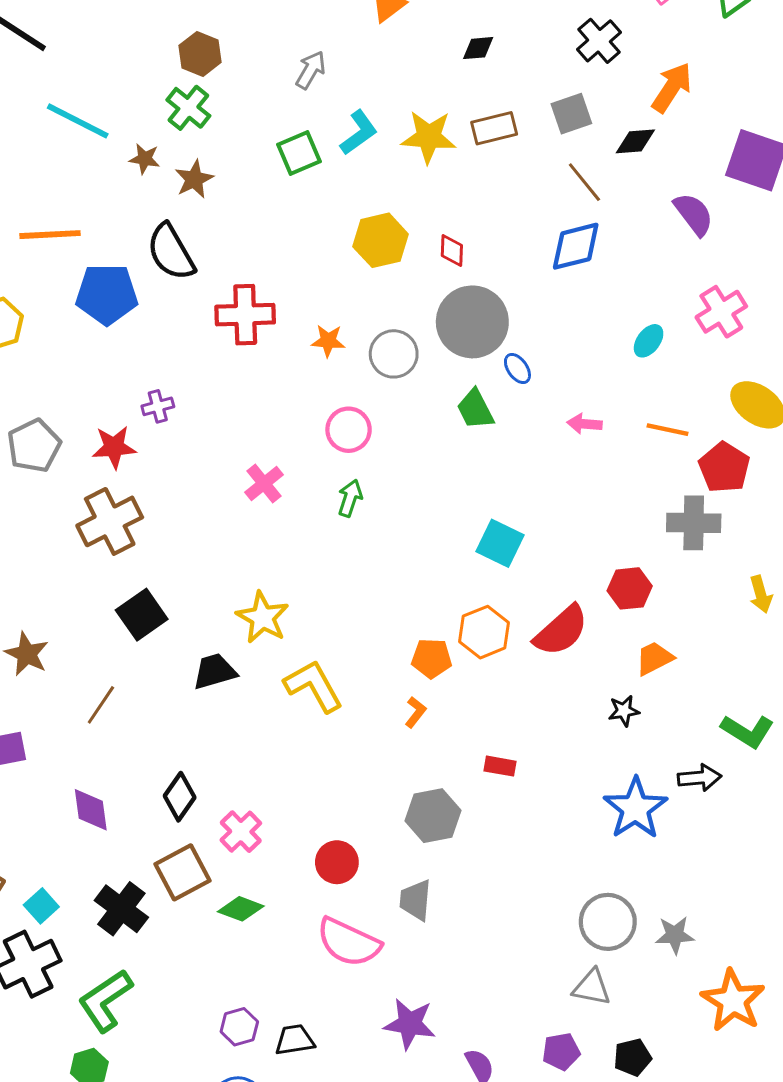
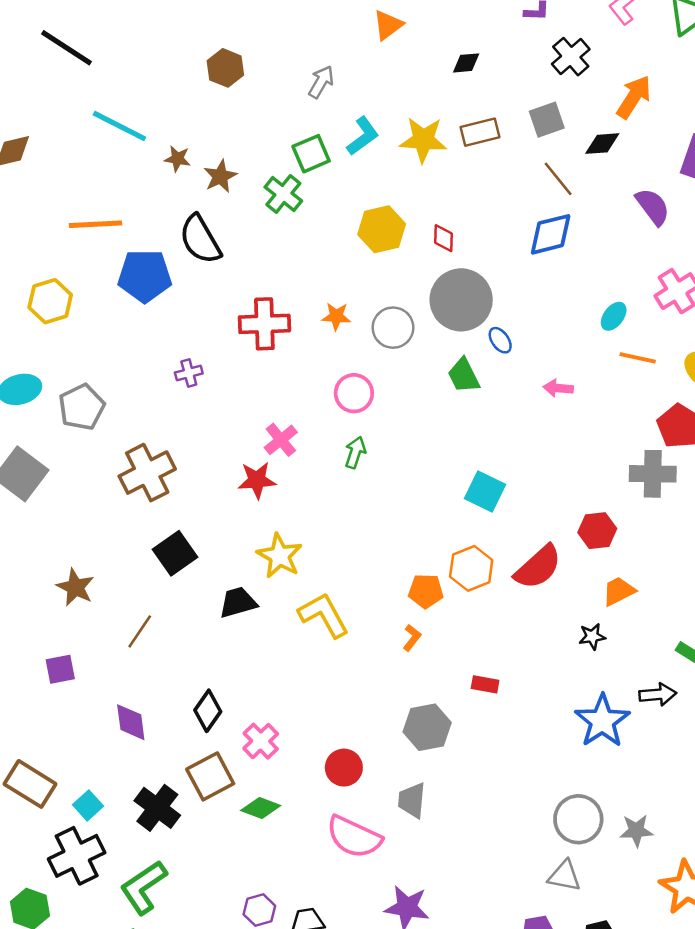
green cross: (188, 108) -> (283, 194), moved
red cross: (245, 315) -> (264, 324), moved
orange line: (667, 430) -> (638, 358), moved
red star: (114, 447) -> (257, 480), moved

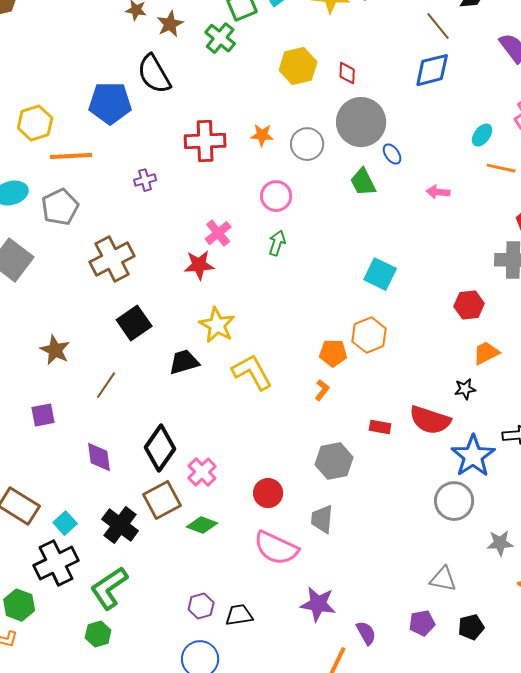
orange line: (96, 224) -> (71, 156), moved
red semicircle: (538, 567) -> (430, 420), moved, turned 60
black diamond: (208, 711) -> (160, 448), size x1.4
gray circle: (578, 819) -> (454, 501), moved

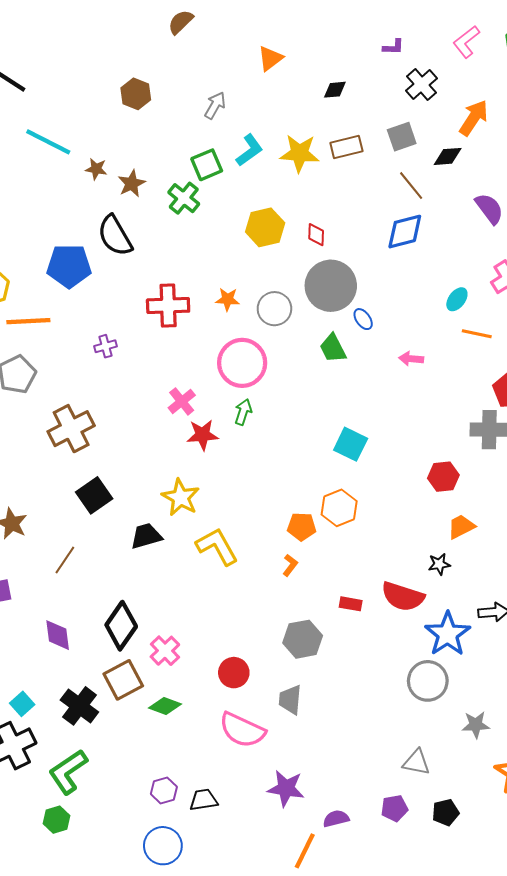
pink circle: (276, 196) -> (242, 363), size x1.5
red star: (199, 265) -> (203, 435), moved
purple semicircle: (366, 633) -> (336, 819), turned -75

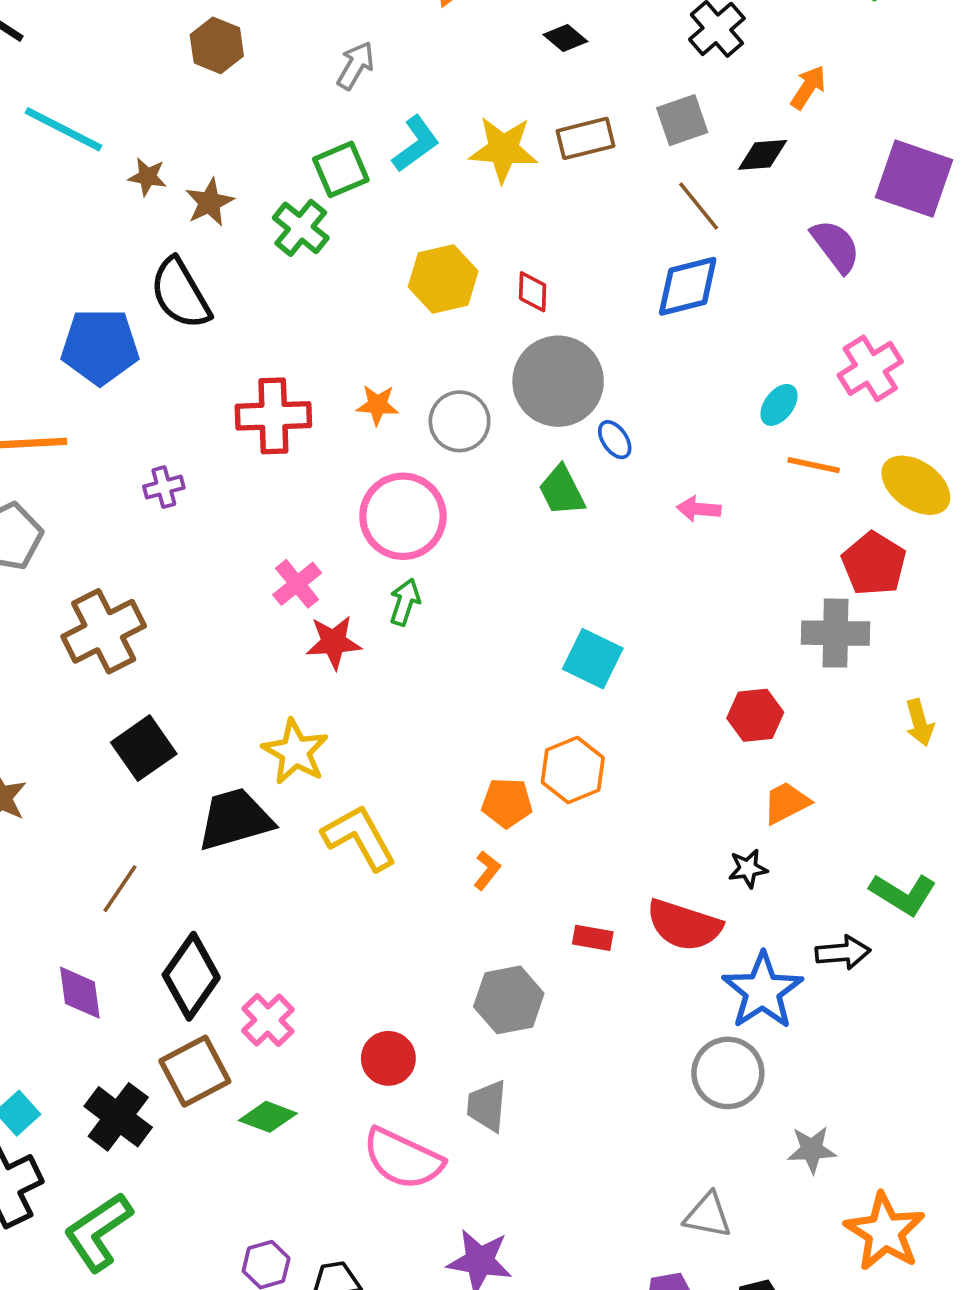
black diamond: (335, 90) -> (565, 38), turned 45
orange arrow: (474, 118) -> (808, 87), size x0.7
black trapezoid: (146, 536) -> (235, 819), size x1.4
brown line: (65, 560) -> (120, 889), moved

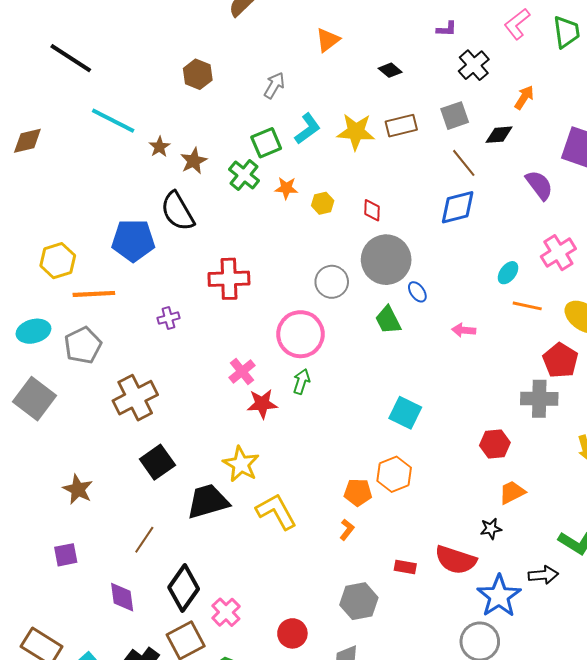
brown star: (147, 177) -> (159, 147), turned 30
yellow hexagon: (443, 279) -> (323, 203), size x0.6
orange star: (377, 405) -> (286, 188), moved

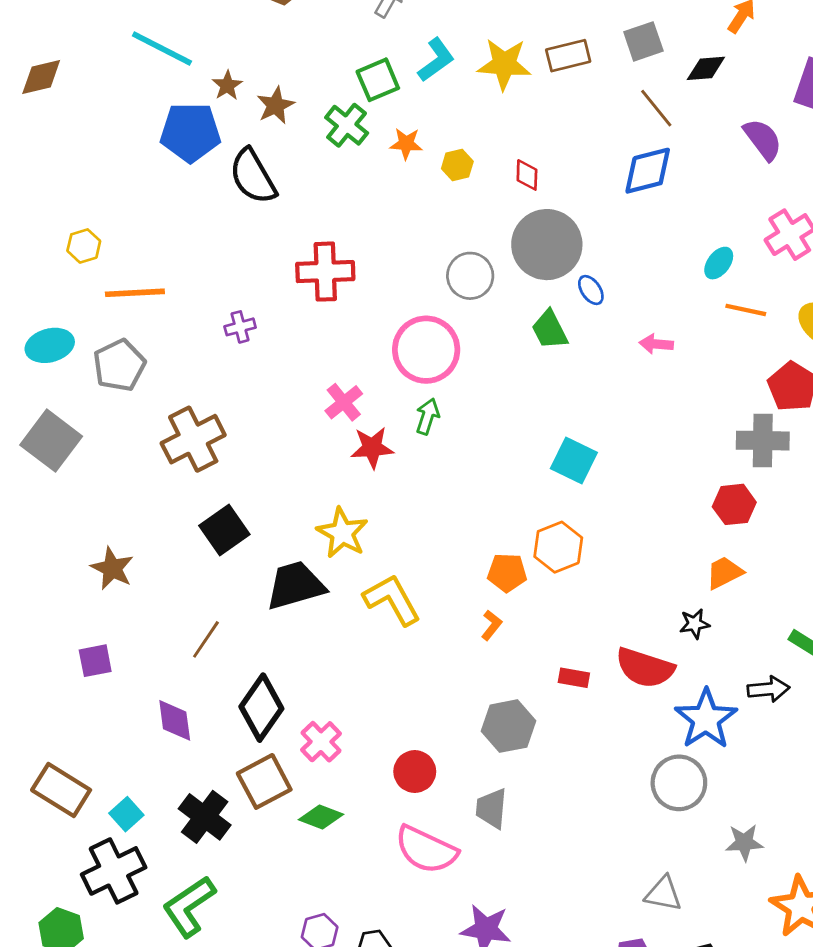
blue pentagon: (133, 240) -> (190, 132), moved
yellow hexagon: (58, 261) -> (84, 246), size x0.7
red hexagon: (495, 444) -> (734, 504), moved

